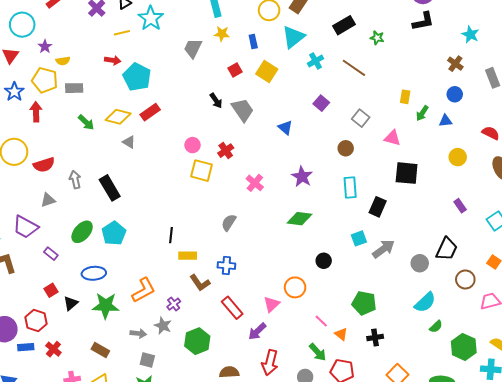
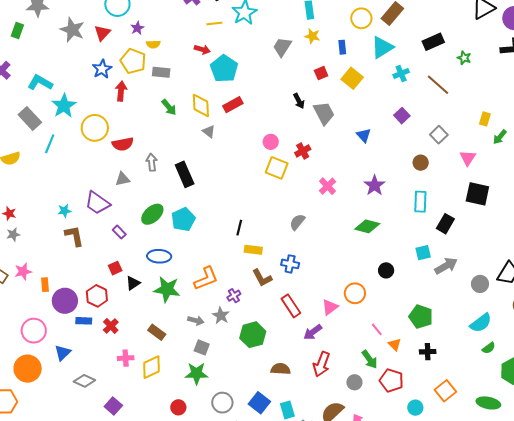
yellow diamond: (118, 117) -> (201, 105), turned 65
pink triangle: (392, 138) -> (468, 158), turned 42

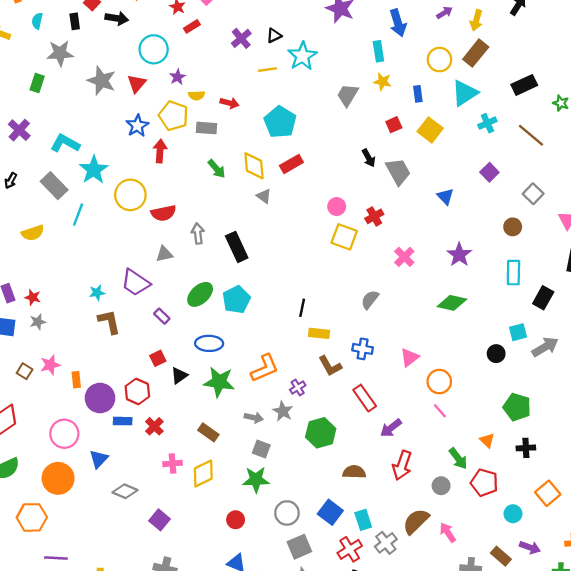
red arrow: (202, 49) -> (229, 103), moved
black circle: (386, 270) -> (496, 354), moved
pink triangle: (330, 307) -> (410, 357), moved
pink line: (377, 329) -> (440, 411), moved

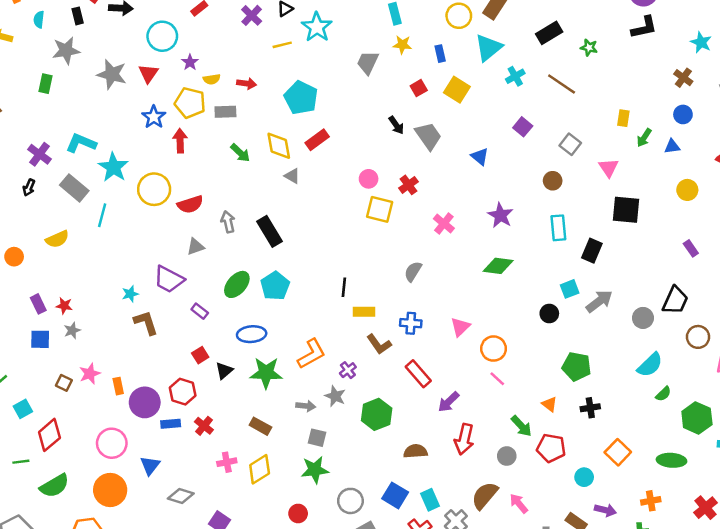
purple cross: (19, 130) -> (39, 154), moved

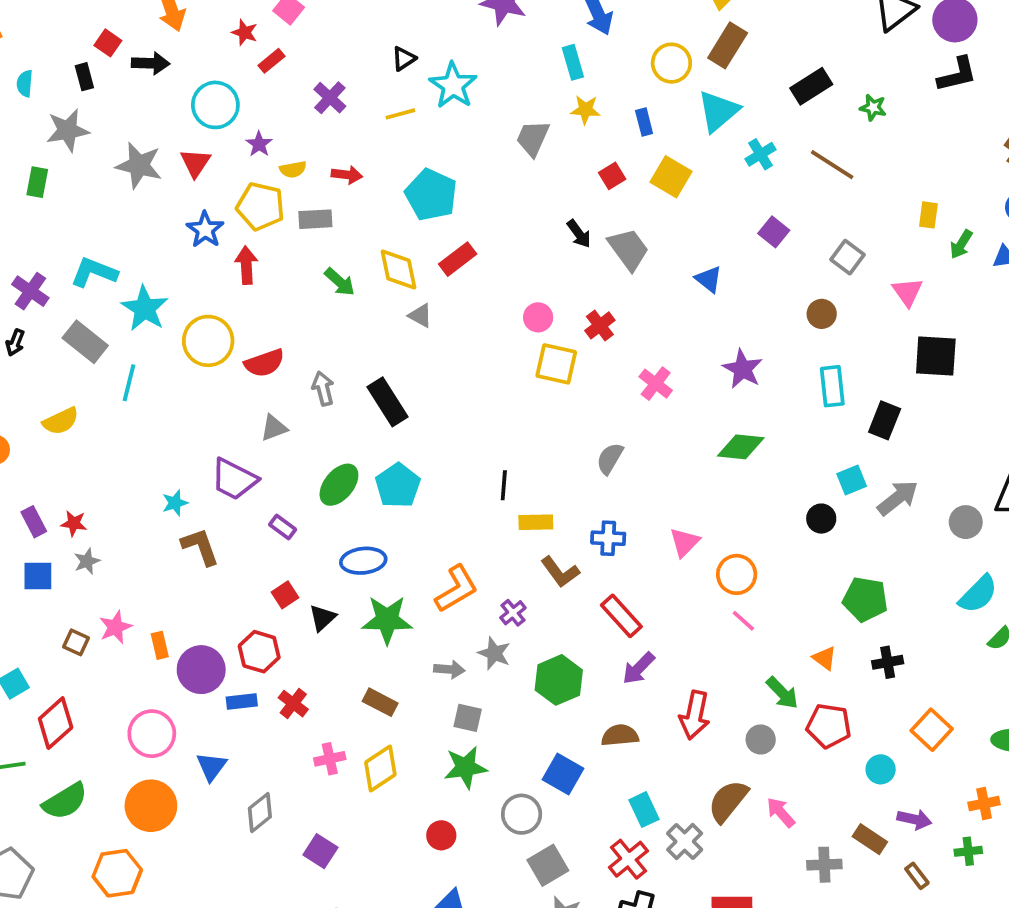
purple cross: (252, 15) -> (330, 98), moved
purple arrow: (449, 402) -> (639, 668), moved
blue square: (395, 495) -> (563, 774), moved
gray diamond: (181, 496) -> (260, 813), turned -55

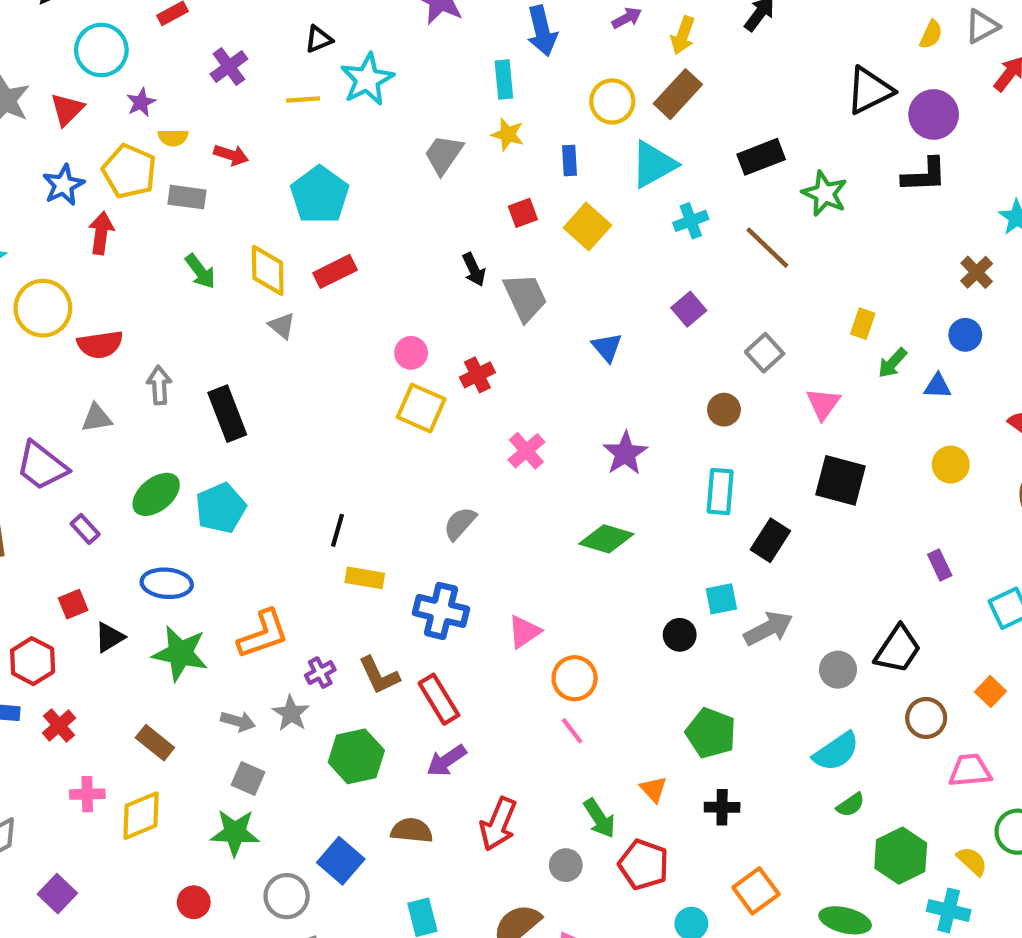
green star: (873, 108) -> (825, 194), size x1.5
blue cross: (608, 538) -> (441, 611), size x1.4
brown L-shape: (560, 572) -> (379, 675), moved

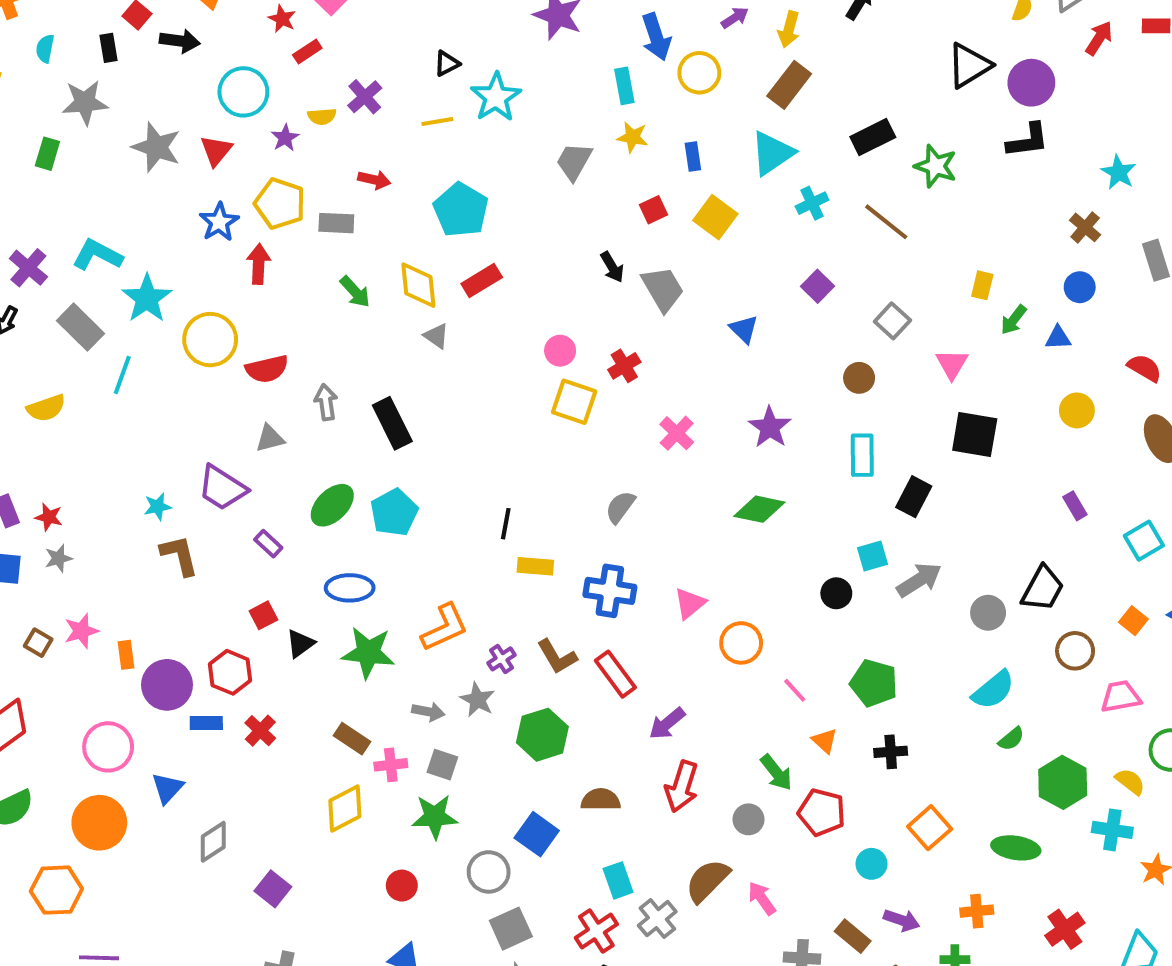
yellow circle: (612, 101) -> (699, 73), moved
yellow semicircle: (173, 138) -> (322, 116), moved
pink line: (572, 731) -> (795, 690), moved
purple arrow: (447, 761) -> (667, 723), moved
pink cross: (87, 794) -> (391, 765), moved

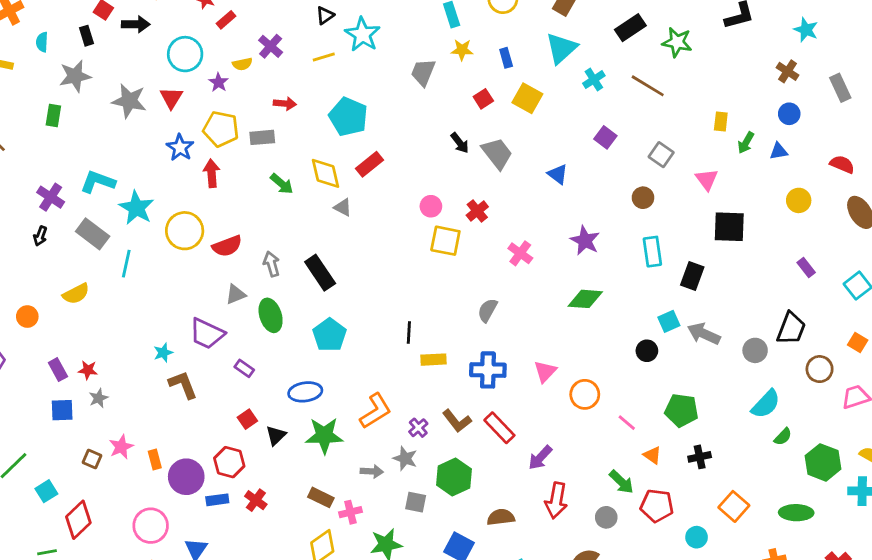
green ellipse: (332, 505) -> (271, 315), moved, turned -56
gray arrow: (919, 580) -> (704, 334), turned -116
gray square: (442, 765) -> (416, 502), moved

